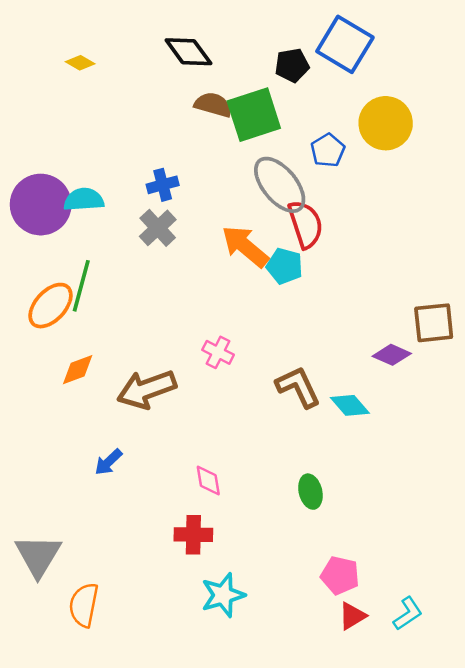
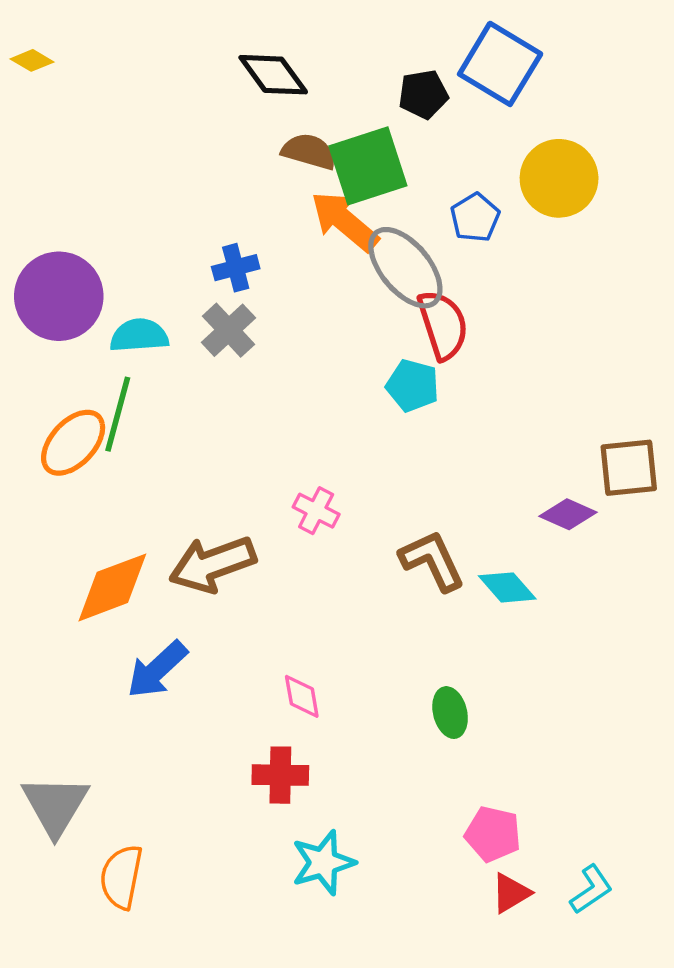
yellow diamond: (80, 63) -> (32, 60), moved
cyan semicircle: (84, 200) -> (139, 336), moved
orange arrow: (245, 246) -> (345, 221), moved
orange diamond: (78, 370) -> (112, 587), moved, size x1.6
blue arrow: (108, 462) -> (157, 670), size x1.5

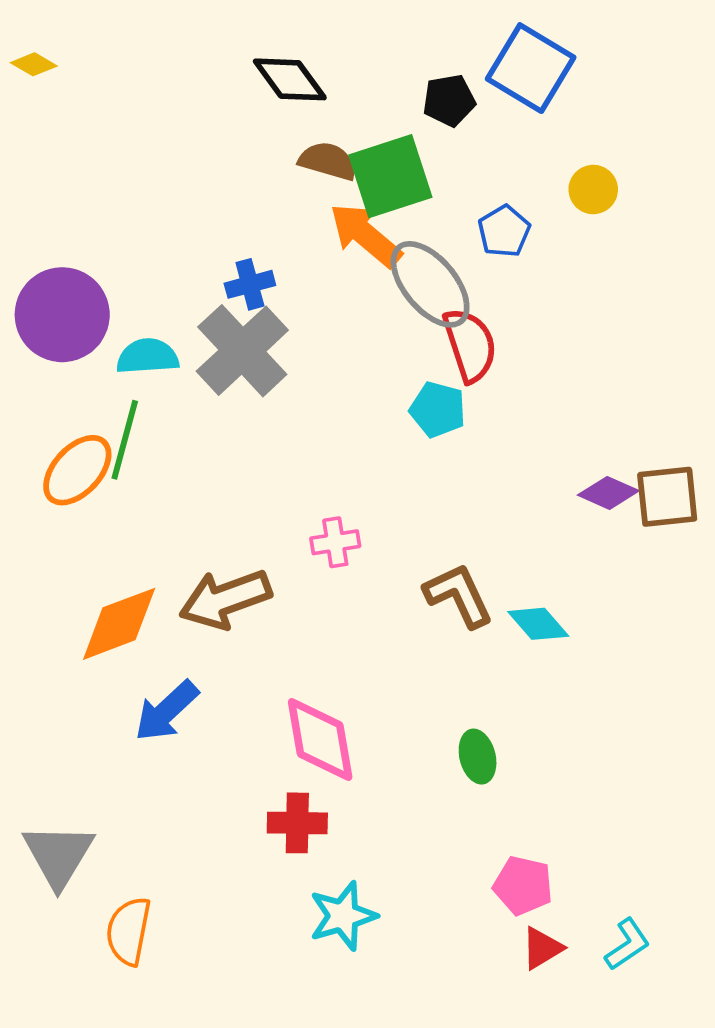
yellow circle: (559, 178) -> (593, 189), size x0.6
gray cross: (229, 330) -> (242, 351), size x1.6
pink cross: (316, 511) -> (335, 542), turned -36
purple diamond: (568, 514) -> (608, 493), moved
pink diamond: (302, 696) -> (320, 740), size x1.8

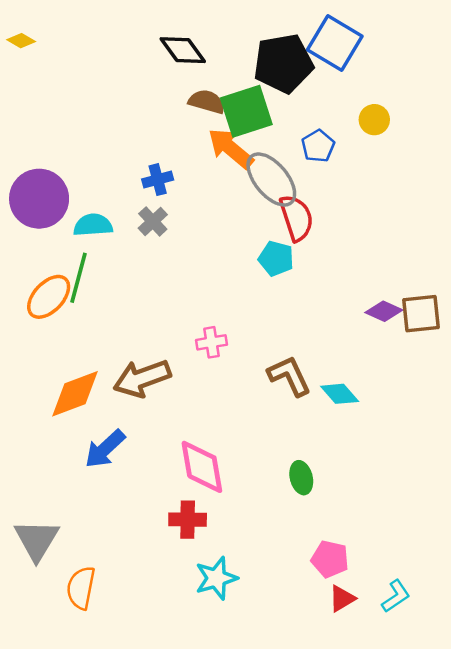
black pentagon: (449, 100) -> (283, 63), size x1.8
gray cross: (242, 351) -> (153, 221), size x0.5

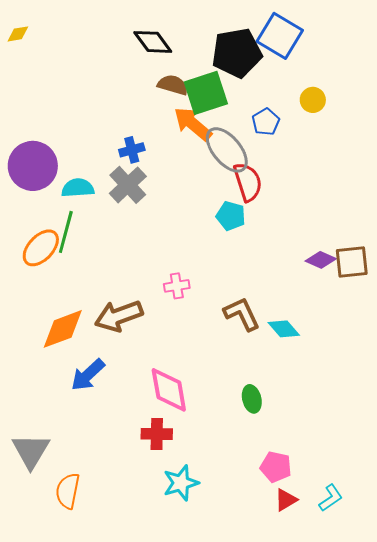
yellow diamond: (21, 41) -> (18, 34), turned -40
gray cross: (153, 221) -> (128, 185), size x1.5

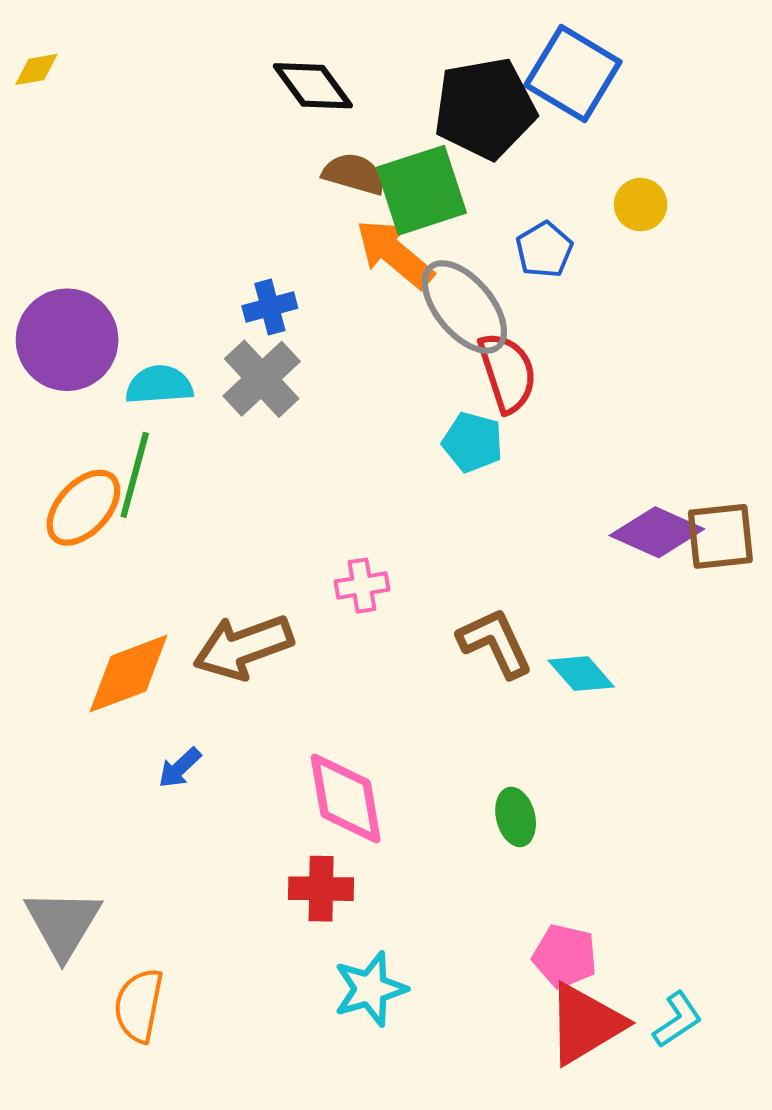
purple diamond: (321, 260) -> (657, 532), size x1.4
blue arrow: (88, 375) -> (180, 768), size x0.6
red triangle: (286, 500) -> (585, 1024), size x1.8

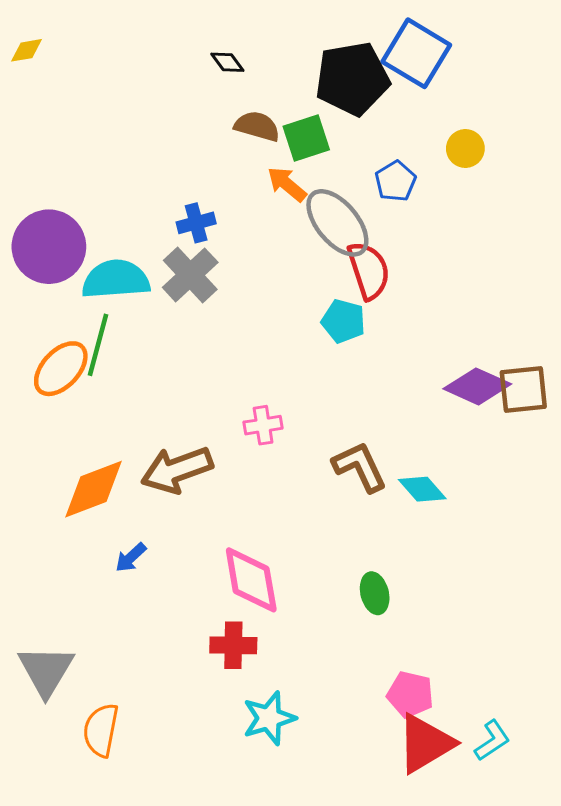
black diamond: (313, 86) -> (227, 62), size x0.6
green square: (421, 190) -> (306, 138), size x0.7
orange arrow: (395, 254) -> (287, 184), size x0.7
cyan semicircle: (159, 385) -> (116, 279), size x1.4

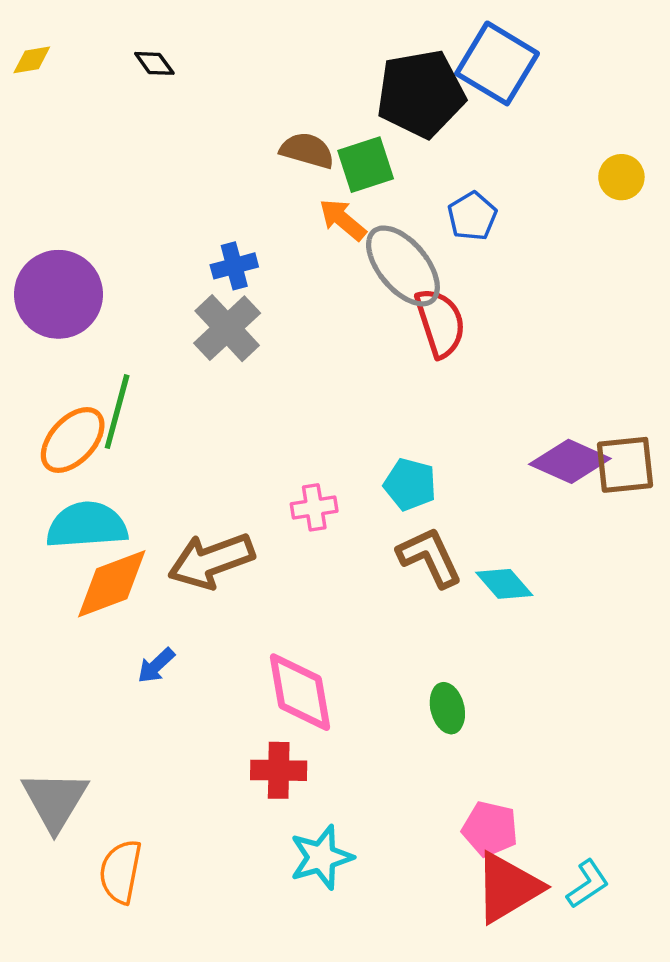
black diamond: (227, 62) -> (154, 63), moved
yellow circle: (465, 149) -> (621, 177), moved
cyan semicircle: (116, 279) -> (87, 525), moved
cyan pentagon: (343, 321) -> (410, 484), moved

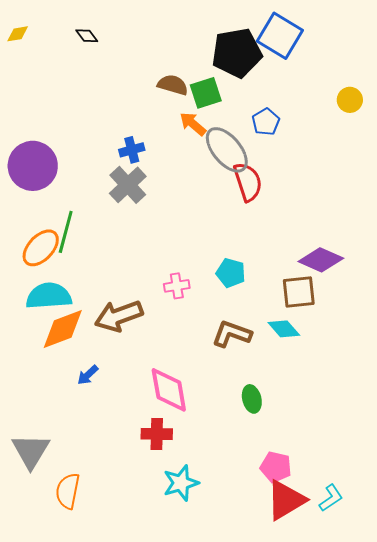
brown square: (625, 465) -> (299, 292), moved
brown L-shape: (430, 557) -> (232, 334), moved, turned -45

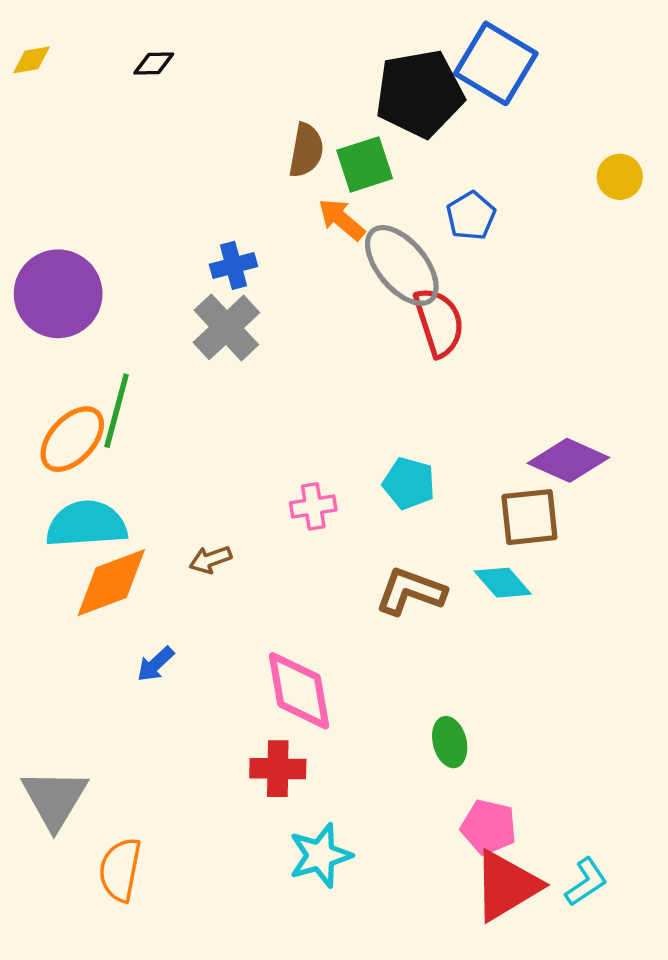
black diamond: (87, 36) -> (154, 63), turned -55
brown semicircle: (173, 85) -> (306, 150), turned 84
brown arrow: (119, 316) -> (210, 560), size x0.5
green ellipse: (252, 399) -> (450, 742), moved

